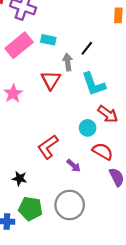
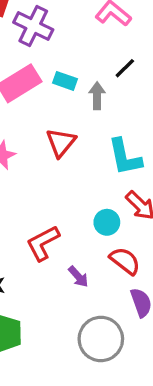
black line: (87, 48) -> (125, 68), moved
gray arrow: (68, 62) -> (97, 96), moved
gray circle: (70, 205) -> (101, 339), moved

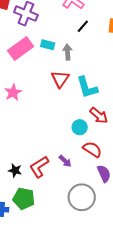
black line: (125, 68) -> (83, 26), moved
red triangle: (61, 143) -> (60, 79), moved
red L-shape: (43, 243) -> (39, 167), moved

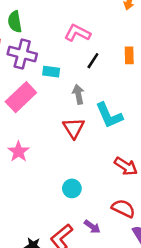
cyan rectangle: (48, 45) -> (51, 72), moved
cyan L-shape: (87, 87) -> (109, 115), moved
cyan circle: (80, 127) -> (72, 188), moved

